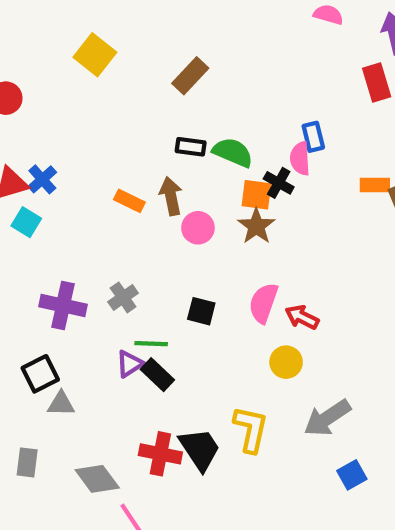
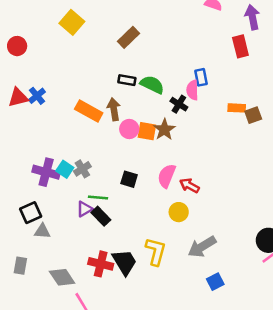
orange square: (256, 195) -> (147, 131), moved
orange rectangle: (129, 201) -> (89, 111), size x1.5
cyan square: (26, 222) -> (65, 169), moved

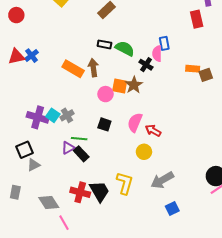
pink circle: (129, 129) -> (105, 94), moved
gray triangle: (42, 231) -> (34, 165), turned -32

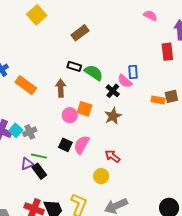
pink semicircle: (157, 54) -> (125, 81), turned -56
orange rectangle: (73, 69) -> (26, 85), moved
brown square: (206, 75) -> (171, 96), moved
brown star: (134, 85) -> (113, 116), moved
pink semicircle: (135, 122) -> (82, 145), moved

